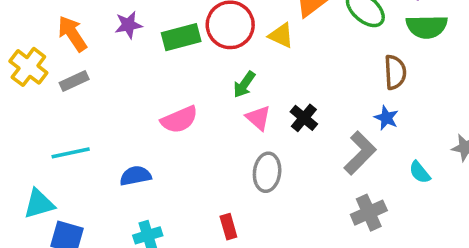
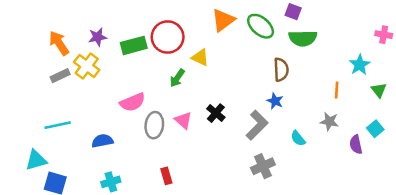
yellow triangle: (281, 35) -> (200, 58), moved
yellow cross: (28, 67) -> (87, 66), moved
pink triangle: (258, 118) -> (183, 120), moved
black cross: (304, 118) -> (216, 113), moved
gray ellipse: (267, 172) -> (154, 125), moved

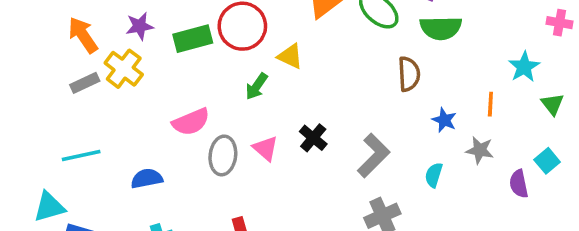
blue star: (275, 101) -> (444, 120), moved
cyan semicircle: (298, 138) -> (434, 175), turned 56

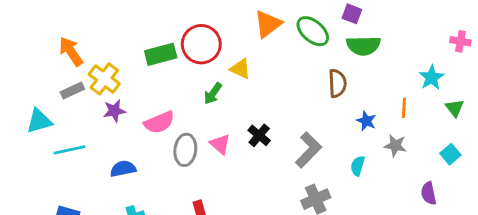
purple star: (140, 26) -> (114, 111), moved
purple semicircle: (519, 184) -> (429, 193), moved
cyan triangle: (49, 207) -> (39, 121), moved

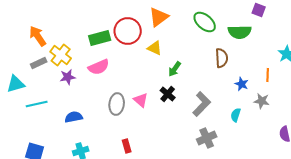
purple square: (352, 14) -> (259, 10), moved
orange triangle: (268, 24) -> (159, 17), moved
green arrow: (213, 93) -> (175, 69), moved
pink semicircle: (159, 122) -> (99, 67), moved

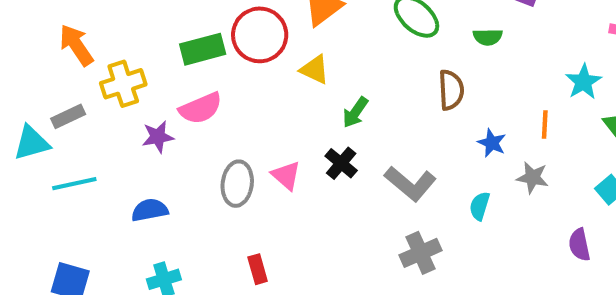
green semicircle: (240, 32) -> (488, 37), size x0.6
yellow cross: (61, 55) -> (123, 84), turned 35
gray rectangle: (39, 63) -> (68, 116), moved
purple star: (68, 77) -> (158, 137), moved
gray L-shape: (202, 104) -> (410, 184), turned 85

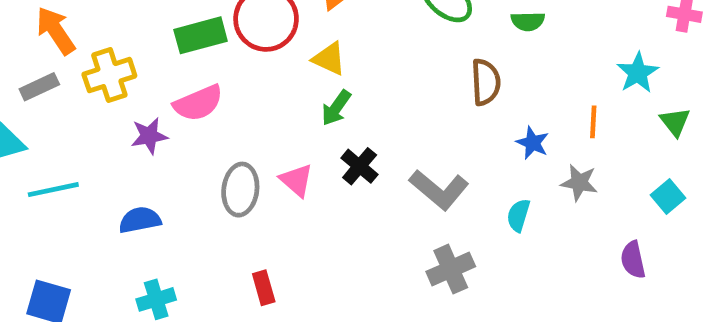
green arrow: (355, 112) -> (336, 108), moved
gray rectangle: (68, 116) -> (39, 87), moved

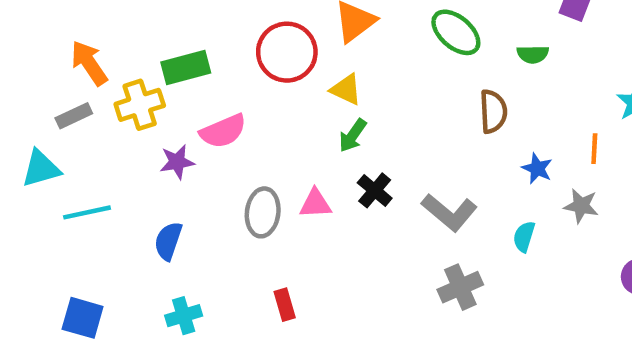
green rectangle: (201, 35) -> (186, 67), moved
pink triangle: (296, 180) -> (315, 204), turned -44
blue semicircle: (140, 220) -> (168, 241), turned -60

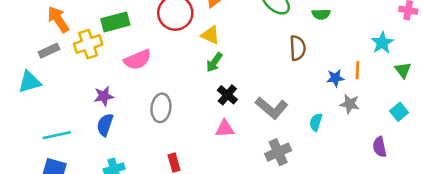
purple star: (177, 162) -> (104, 96), moved
blue star: (537, 168) -> (335, 78), moved, turned -30
pink triangle: (315, 204) -> (225, 129), moved
cyan line: (87, 212) -> (57, 135), moved

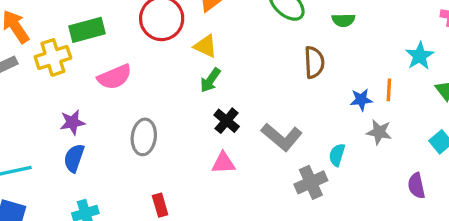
gray cross: (278, 152) -> (311, 182), moved

